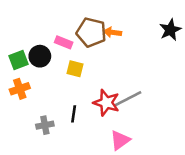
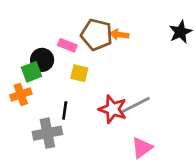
green square: (19, 60) -> (31, 72), moved
black line: (74, 114) -> (65, 110), moved
gray cross: (45, 125) -> (47, 133), size x1.5
pink triangle: (120, 140) -> (142, 148), moved

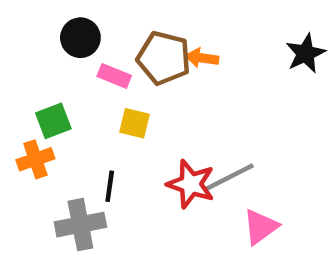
black circle: (42, 60) -> (80, 38), moved
pink triangle: (142, 148) -> (261, 227), moved

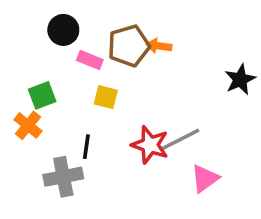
black star: (306, 53) -> (240, 79), moved
brown pentagon: (164, 58) -> (129, 46), turned -30
orange cross: (35, 159) -> (28, 125), turned -32

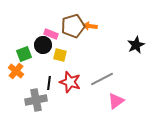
black circle: (63, 30) -> (43, 45), moved
red star: (150, 145) -> (70, 82), moved

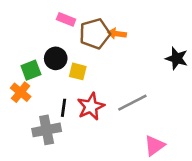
pink rectangle: (51, 34) -> (66, 19), moved
black star: (136, 45) -> (177, 58), turned -30
red star: (70, 82) -> (91, 107), turned 30
pink triangle: (116, 101) -> (155, 146), moved

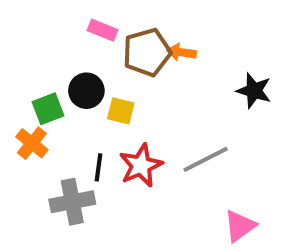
black star: (177, 58) -> (254, 91), moved

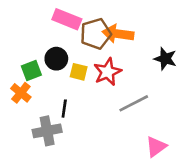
pink rectangle: (103, 30) -> (67, 19), size x1.5
orange arrow: (181, 52) -> (118, 34), size x1.6
red star: (141, 165) -> (107, 72), moved

